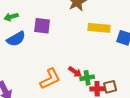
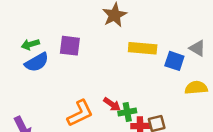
green arrow: (11, 17) -> (30, 44), moved

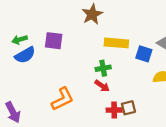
red arrow: (112, 104) -> (102, 86), moved
green cross: (127, 112) -> (103, 68), moved

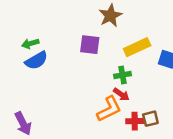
purple square: (54, 41) -> (90, 45), moved
yellow rectangle: (116, 43) -> (137, 47), turned -30
orange L-shape: (62, 99) -> (109, 109), moved

